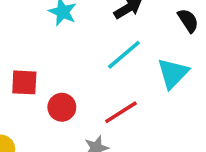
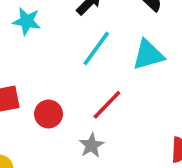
cyan triangle: (173, 73) -> (148, 55), turned 44

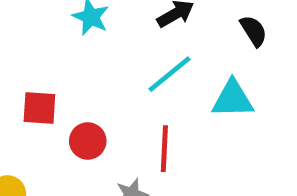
red line: (107, 105) -> (164, 149), turned -56

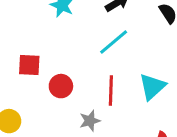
cyan triangle: (233, 99) -> (152, 87), moved, turned -40

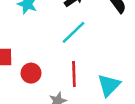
cyan triangle: (152, 87) -> (109, 85), moved

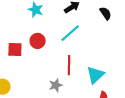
red circle: (31, 73) -> (38, 41), moved

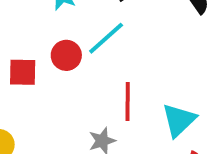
cyan line: (70, 33) -> (106, 38), moved

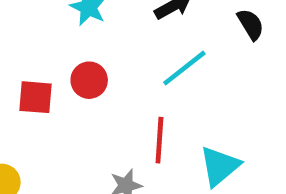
cyan line: (106, 38) -> (184, 68), moved

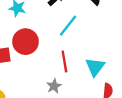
red circle: (89, 80) -> (26, 42), size x1.5

